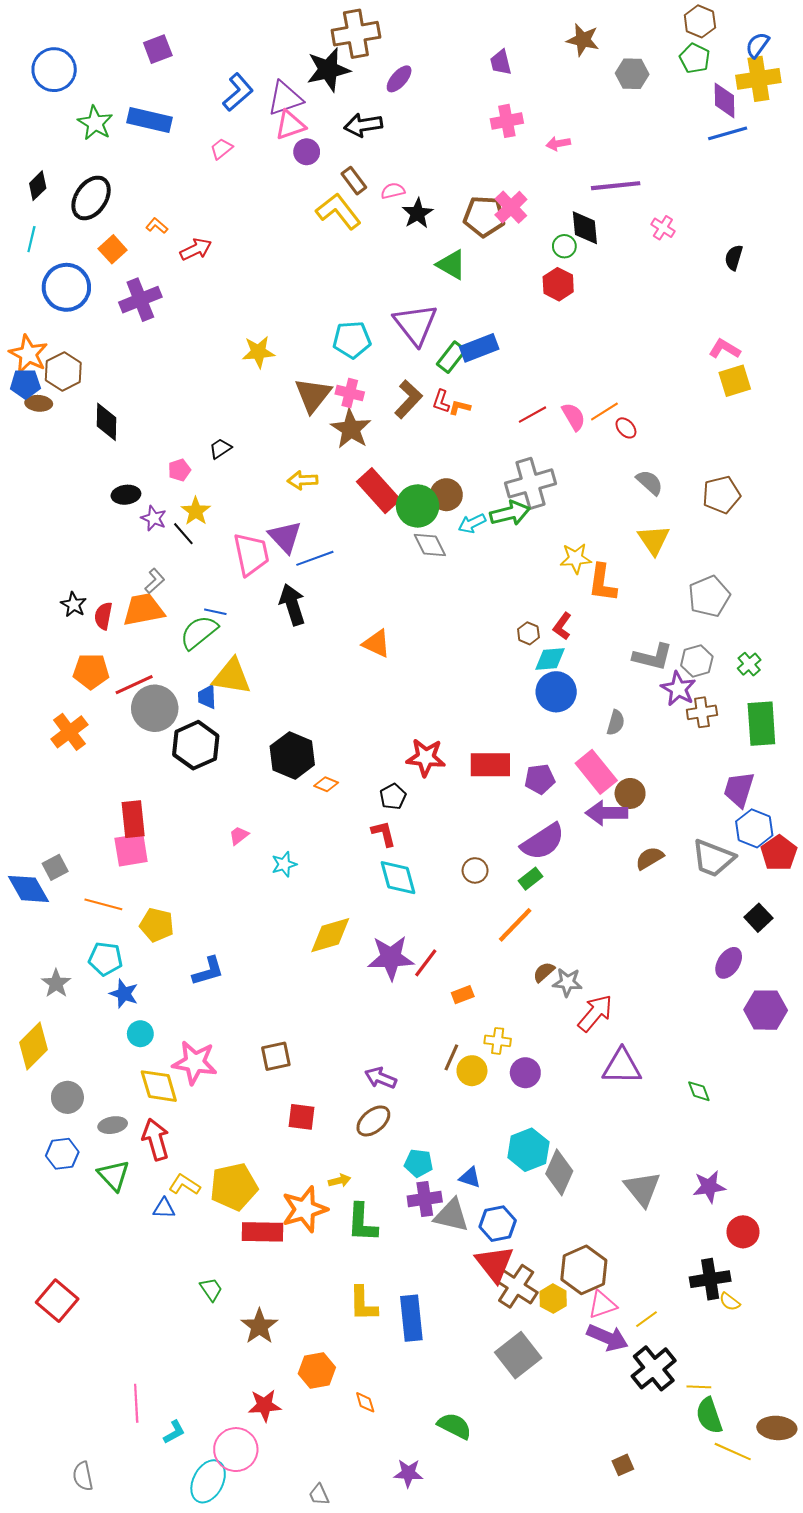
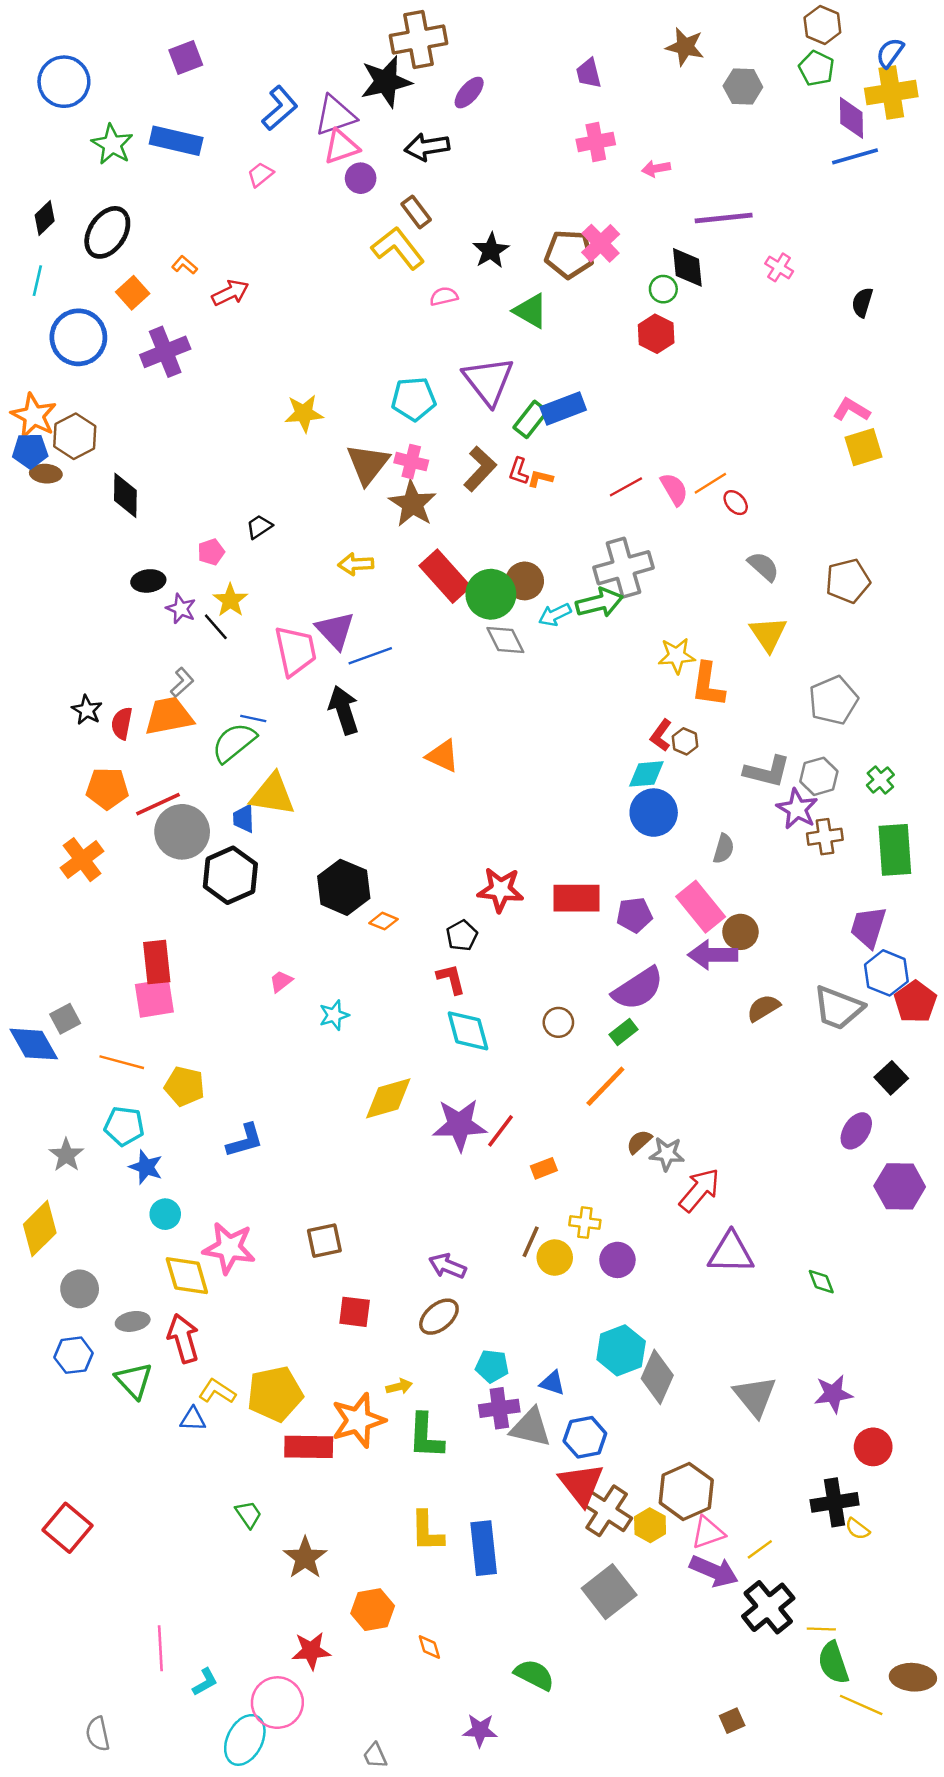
pink semicircle: (393, 191) -> (444, 296), moved
brown hexagon: (528, 633) -> (685, 741), moved

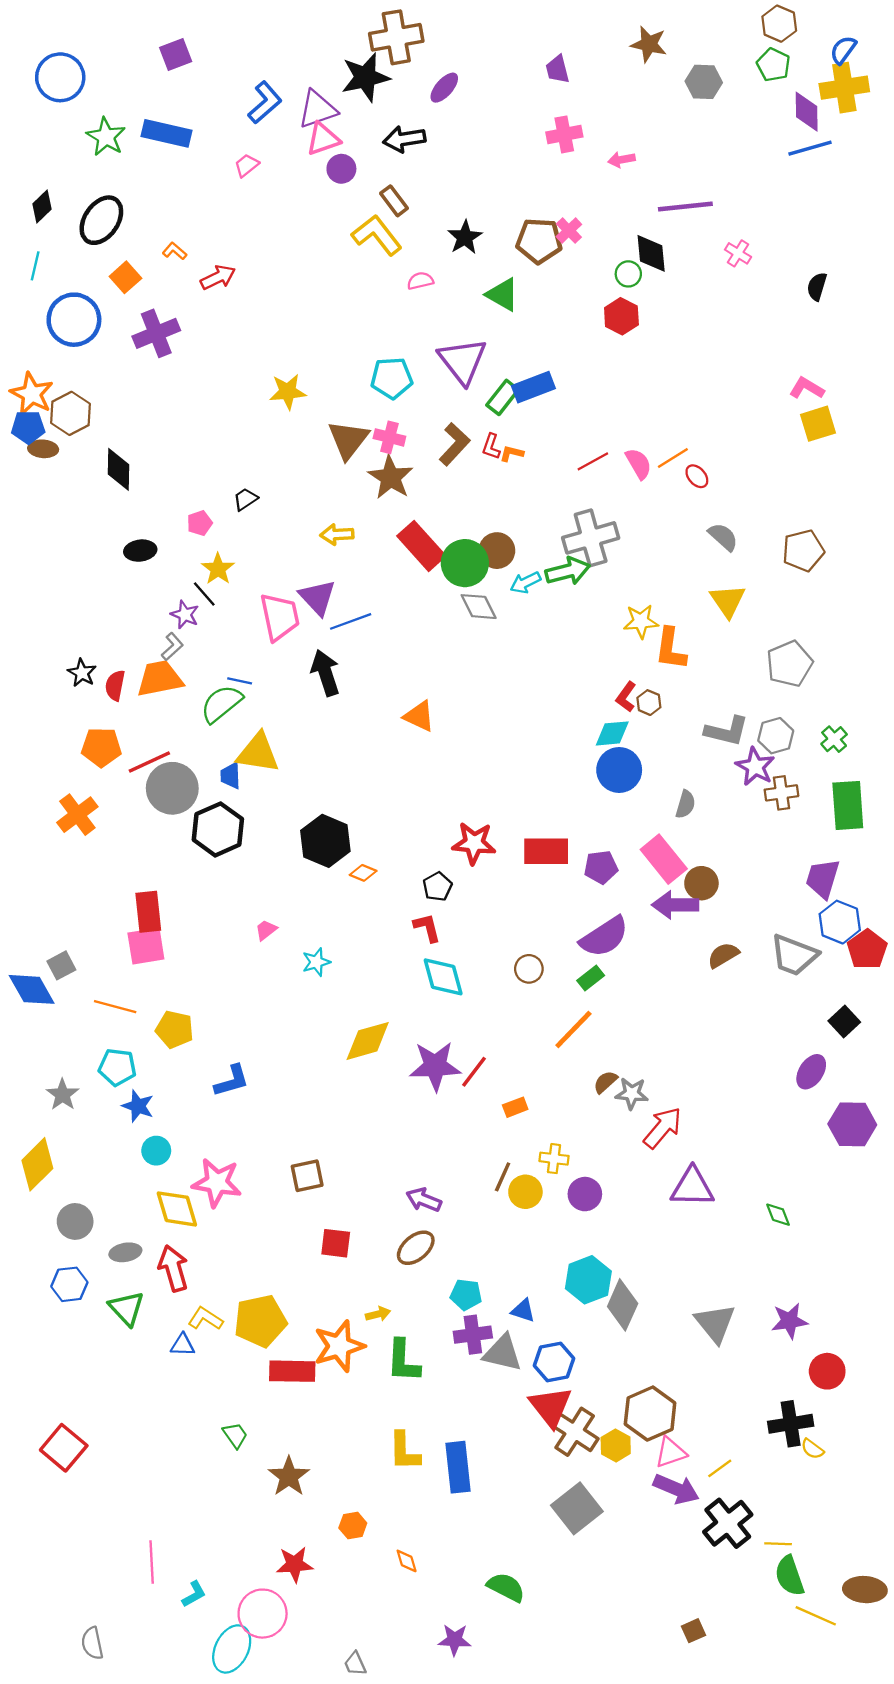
pink cross: (601, 243) -> (569, 230), size x0.7
purple star: (181, 609) -> (185, 615), moved
orange hexagon: (373, 1610) -> (353, 1526), size x0.7

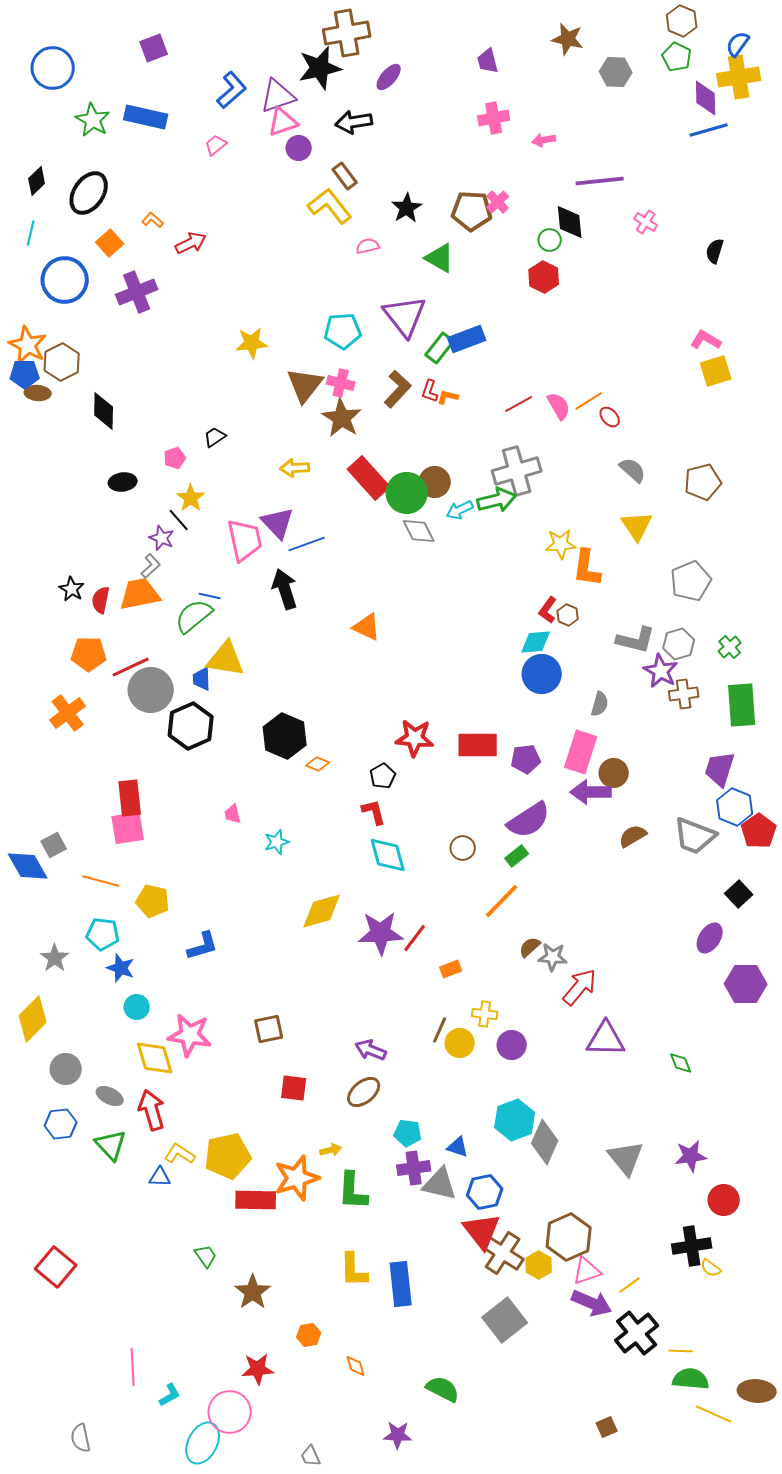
pink rectangle: (664, 859) -> (581, 752), turned 57
pink trapezoid: (266, 930) -> (233, 814), turned -65
gray ellipse: (125, 1252) -> (110, 1096), turned 36
green semicircle: (789, 1576) -> (691, 1379), turned 114

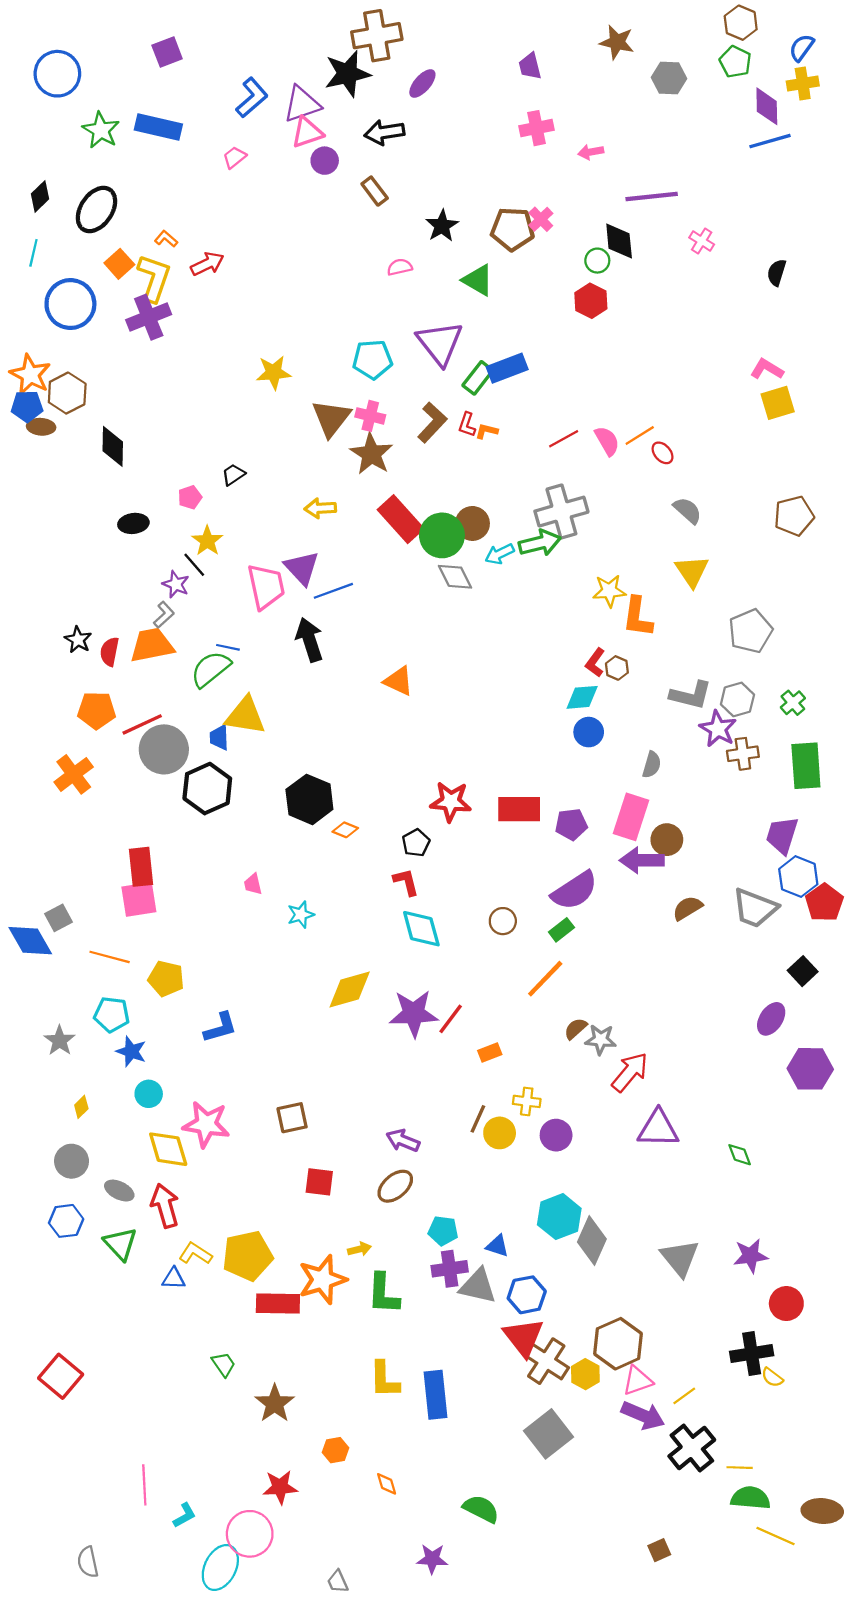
yellow cross: (739, 77) -> (803, 83), size x0.7
yellow L-shape: (330, 206) -> (154, 278), moved, turned 57
brown pentagon: (703, 482) -> (794, 516), moved
blue circle: (542, 674) -> (589, 732), size x0.7
yellow diamond: (33, 1019) -> (81, 1107), moved, size x0.5

